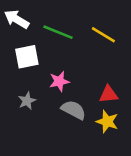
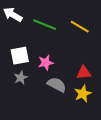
white square: (27, 57) -> (20, 56), moved
yellow star: (107, 122) -> (83, 94), turned 30

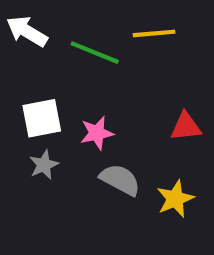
yellow line: (80, 27) -> (154, 33), moved, turned -36
red triangle: (84, 73) -> (186, 127), moved

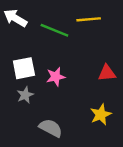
gray semicircle: (120, 180) -> (51, 128), moved

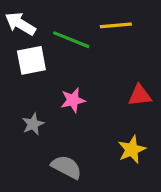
white square: (24, 68) -> (31, 60), moved

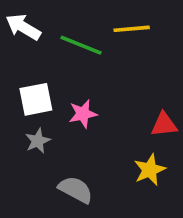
white square: (31, 60) -> (36, 99), moved
red triangle: (140, 95) -> (164, 125), moved

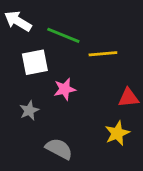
yellow line: (132, 29) -> (103, 54), moved
white square: (36, 99) -> (35, 62), moved

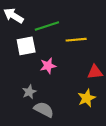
green line: (63, 35) -> (47, 26), turned -40
gray star: (29, 110) -> (29, 92), moved

